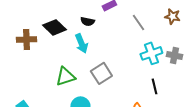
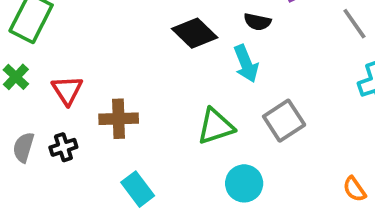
brown cross: (26, 39) -> (119, 119), moved

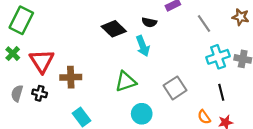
red triangle: (67, 90) -> (42, 61), size x1.4
gray square: (284, 121) -> (175, 88), moved
black cross: (63, 147) -> (40, 93), turned 32

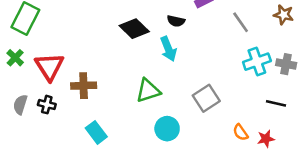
black line: (221, 92) -> (276, 103), moved, turned -63

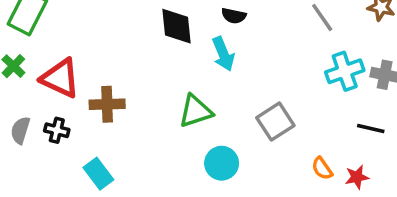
black diamond: (134, 29) -> (176, 26), turned 40
red triangle: (49, 67) -> (60, 78), turned -32
cyan rectangle: (96, 132) -> (98, 174), moved

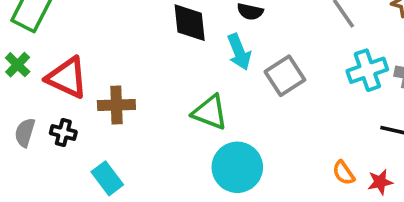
green triangle: (196, 111) -> (210, 112), turned 39
gray square: (275, 122) -> (285, 76), moved
cyan circle: (222, 163) -> (237, 167), size x1.4

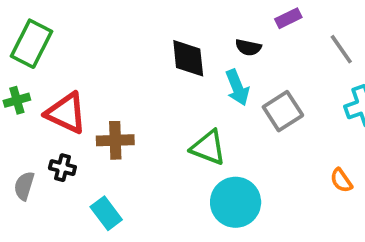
green cross: (18, 65) -> (17, 100), turned 30
gray semicircle: (25, 132) -> (24, 186), moved
orange semicircle: (344, 173) -> (341, 180), moved

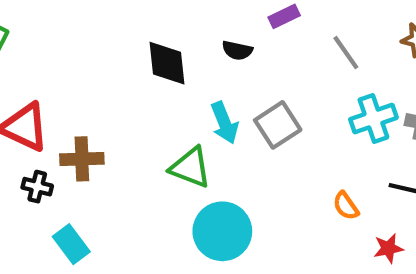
cyan arrow: (237, 87) -> (224, 123), moved
black cross: (62, 168) -> (37, 187), moved

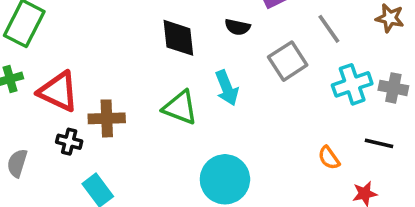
gray square: (278, 125) -> (288, 61), moved
green triangle: (190, 167) -> (180, 108), moved

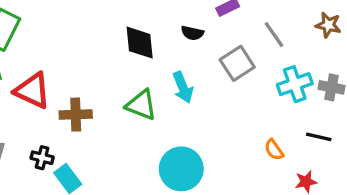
black cross: (69, 142) -> (42, 158), moved

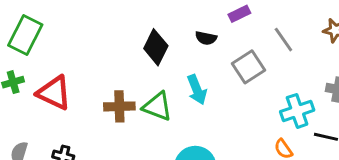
black diamond: (140, 43) -> (156, 47), turned 32
cyan cross: (295, 84) -> (297, 111), moved
brown cross: (76, 115) -> (119, 106), moved

